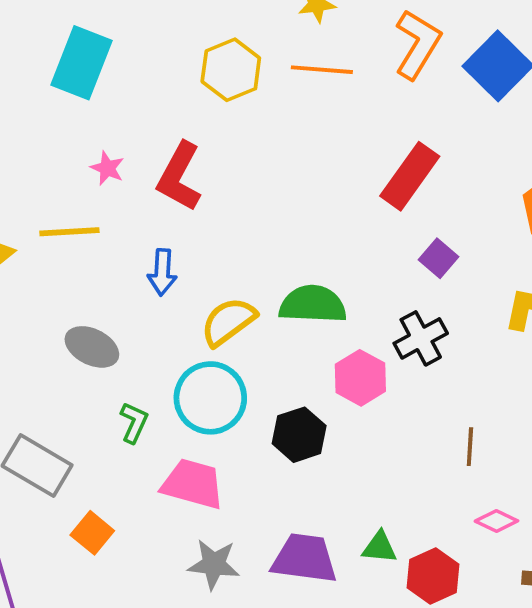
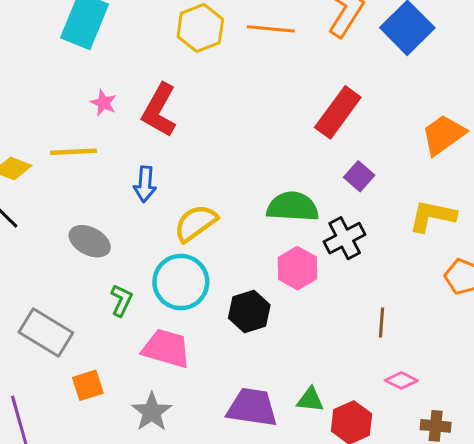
green semicircle: (313, 304) -> (293, 207), moved
orange square: (92, 533) -> (88, 385), turned 32
gray star: (214, 564) -> (152, 412), moved, turned 30

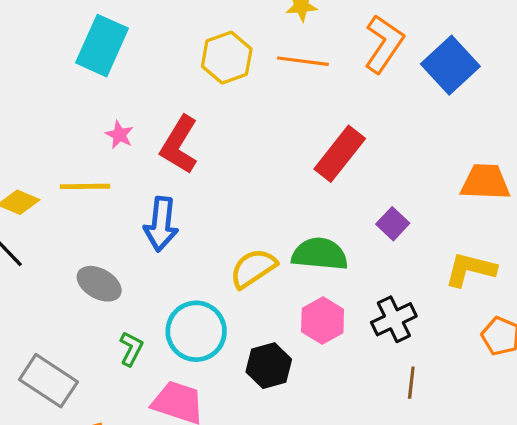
red rectangle: (338, 112) -> (340, 154), moved
orange trapezoid: (443, 135) -> (485, 182), turned 36
blue arrow: (145, 184) -> (161, 224), size x1.4
yellow semicircle: (196, 223) -> (253, 268), moved
black cross: (345, 238) -> (394, 319), moved

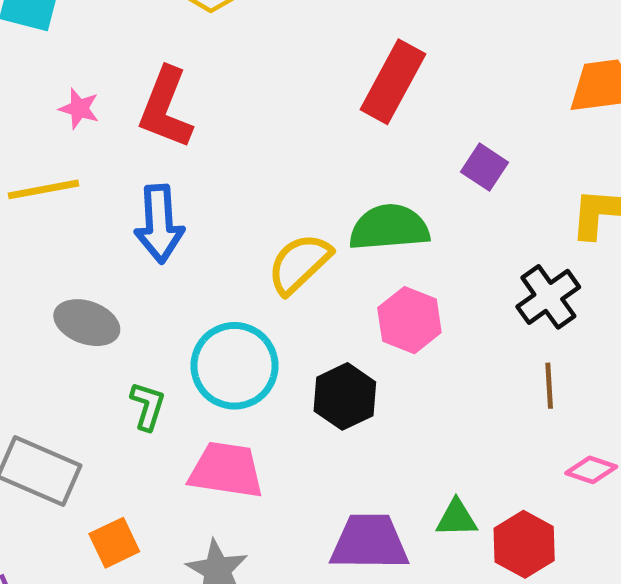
black cross: (394, 319) -> (548, 297), moved

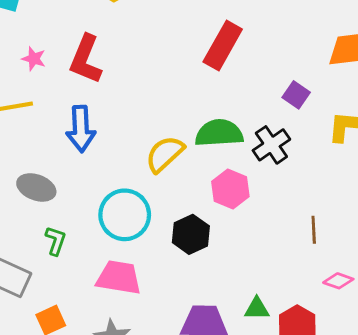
purple square: (484, 167) -> (296, 95), moved
black cross: (548, 297) -> (271, 145), moved
green L-shape: (148, 406) -> (56, 241), moved

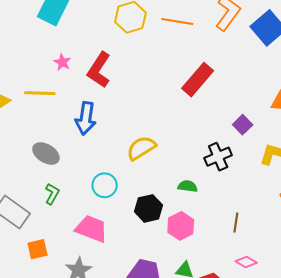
green semicircle: (219, 133) -> (188, 186), moved, size x0.6
pink hexagon: (230, 189) -> (181, 226), moved
cyan circle: (125, 215) -> (105, 185), size x0.7

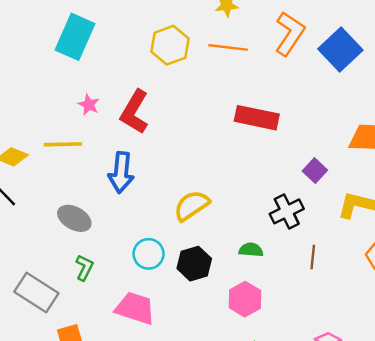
red rectangle: (198, 80) -> (257, 118), turned 64
black hexagon: (149, 208) -> (194, 264), moved
brown line: (236, 223) -> (313, 257), moved

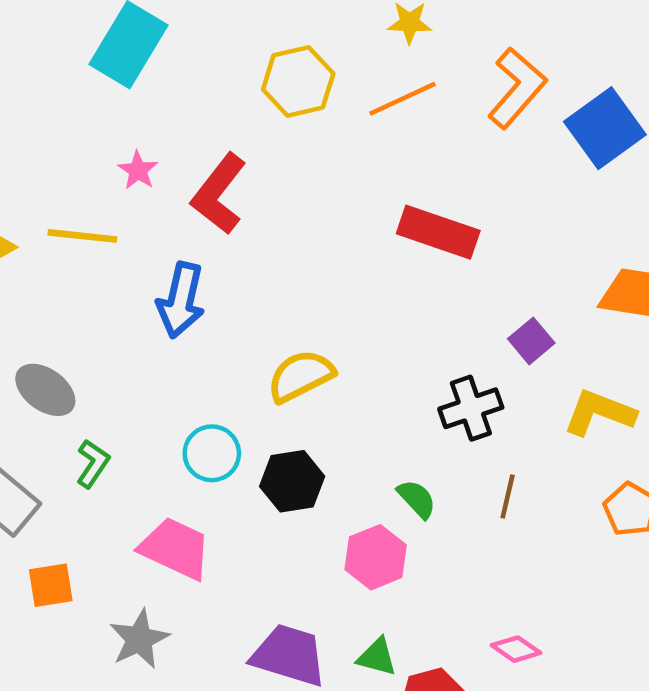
orange line: (228, 47) -> (402, 99), turned -39
gray ellipse: (74, 218) -> (45, 390), moved
green semicircle: (251, 250) -> (417, 499), moved, turned 35

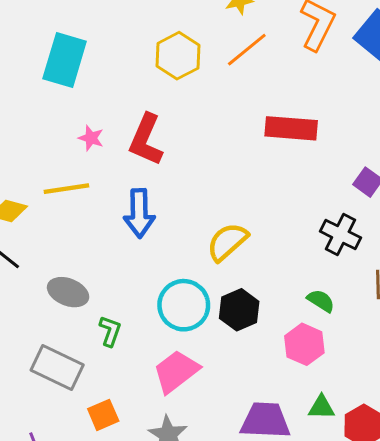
black cross: (471, 408) -> (340, 235), turned -30
cyan circle: (212, 453) -> (184, 305), size x1.4
pink trapezoid: (175, 548) -> (176, 371), turned -48

